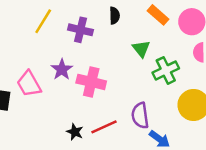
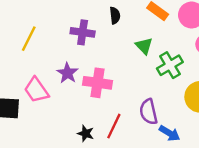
yellow line: (43, 21) -> (29, 39), moved
red line: (104, 127) -> (114, 126), turned -35

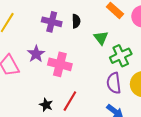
black semicircle: (115, 15) -> (76, 21), moved
purple semicircle: (149, 112) -> (114, 83), moved

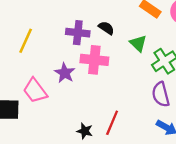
black semicircle: (76, 21) -> (106, 28), turned -48
pink cross: (60, 64) -> (94, 60), moved

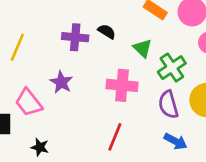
pink cross: (94, 60) -> (122, 85), moved
black star: (85, 131) -> (40, 147), moved

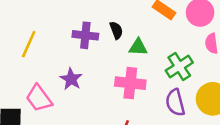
black semicircle: (107, 32) -> (116, 30), turned 36
green triangle: (143, 48) -> (138, 47), moved, turned -42

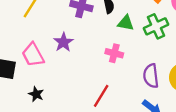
green cross: (179, 67) -> (156, 26), moved
pink cross: (130, 83) -> (114, 53), size x0.7

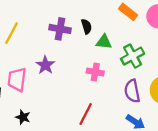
green cross: (156, 26) -> (133, 56), moved
pink trapezoid: (33, 55) -> (17, 80), turned 40

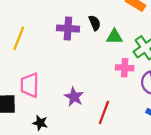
purple star: (45, 65) -> (74, 97), moved
pink cross: (95, 72) -> (125, 68), moved

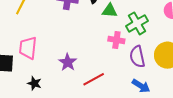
red line: (104, 112) -> (94, 79), turned 35

